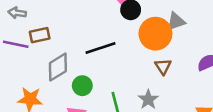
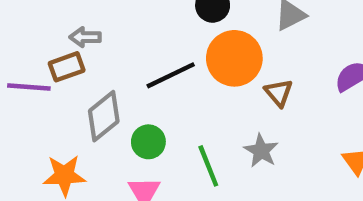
gray arrow: (17, 13) -> (85, 37), moved
orange circle: (155, 34) -> (234, 58), moved

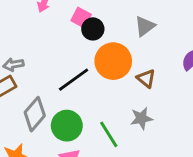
green circle: (148, 142) -> (67, 126), size x1.4
gray star: (261, 151) -> (141, 118), turned -30

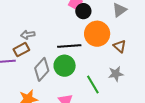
black line: (74, 80) -> (69, 46), turned 30
green circle: (67, 126) -> (65, 66), moved

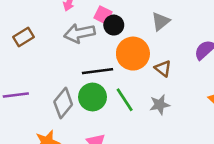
gray arrow: (28, 35) -> (80, 33), moved, size x1.6
brown rectangle: (21, 50) -> (24, 37), moved
green line: (93, 85) -> (125, 100), moved

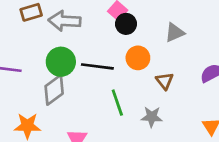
gray arrow: (80, 33) -> (65, 21), moved
orange circle: (133, 54) -> (138, 58), size x0.7
green circle: (93, 97) -> (61, 62), moved

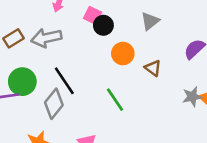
green circle: (61, 62) -> (22, 82), moved
black line: (97, 66) -> (64, 81), moved, turned 64
gray star: (152, 117) -> (192, 97), moved

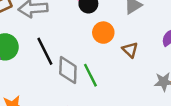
gray diamond: (54, 104) -> (68, 70), moved, turned -44

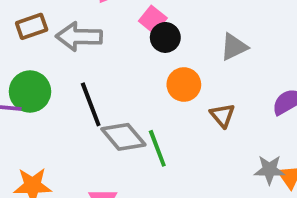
gray diamond: (68, 70) -> (123, 137), turned -48

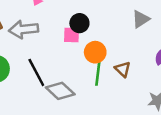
pink square: (153, 20) -> (71, 35), moved, turned -30
gray triangle: (234, 47) -> (141, 19), moved
green line: (157, 148) -> (98, 73), moved, turned 35

